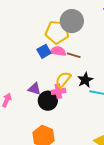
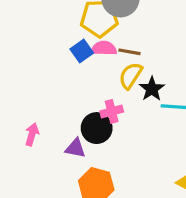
yellow semicircle: (63, 80) -> (131, 76), moved
purple triangle: (35, 89) -> (75, 148), moved

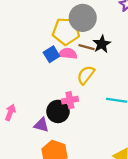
brown line: (129, 52) -> (87, 47), moved
black star: (152, 89) -> (102, 44), moved

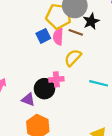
black star: (102, 44) -> (91, 21), moved
pink semicircle: (68, 54) -> (58, 37), turned -98

